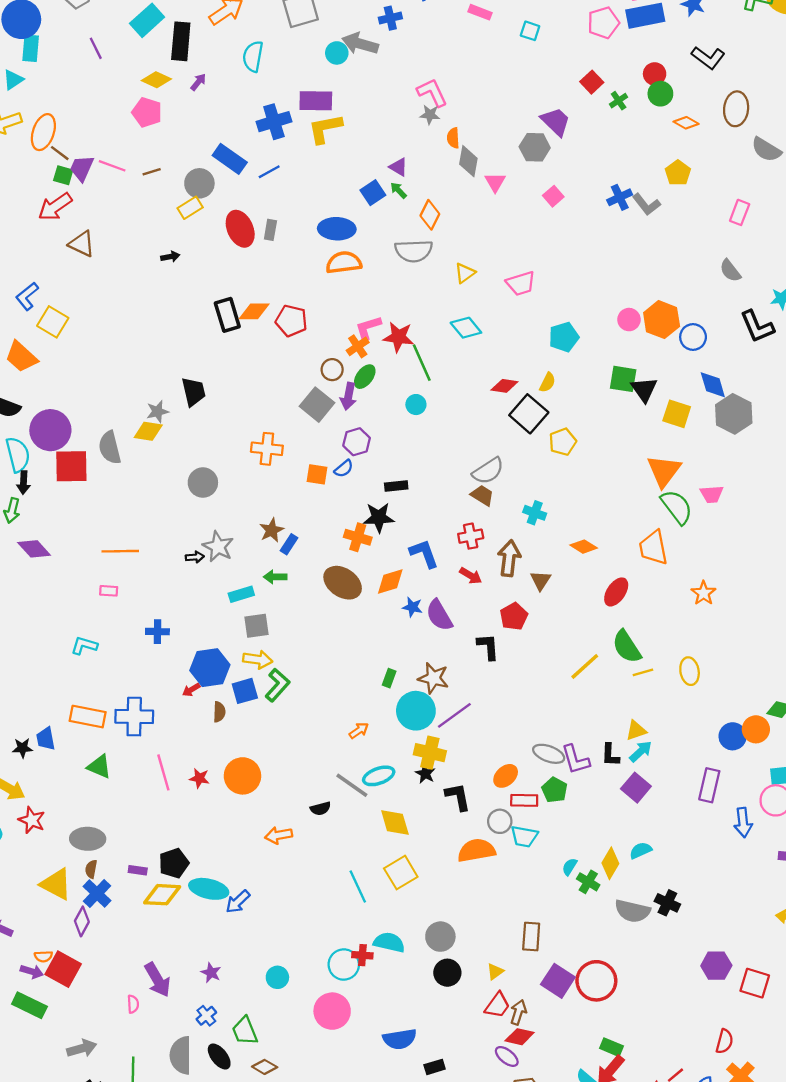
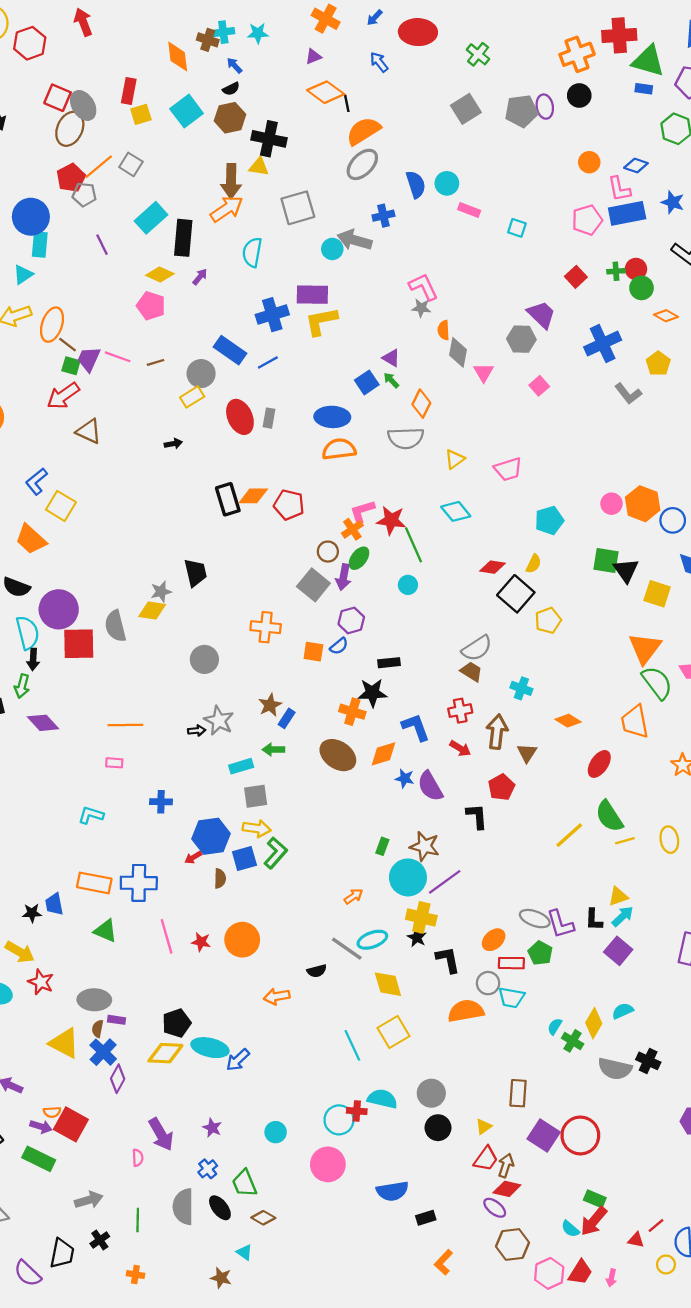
green cross: (619, 101) -> (616, 271), moved, turned 30
blue cross: (620, 197) -> (603, 344), moved, size x1.5
purple rectangle: (138, 870) -> (117, 1020), moved
purple diamond: (82, 921) -> (118, 1079), moved

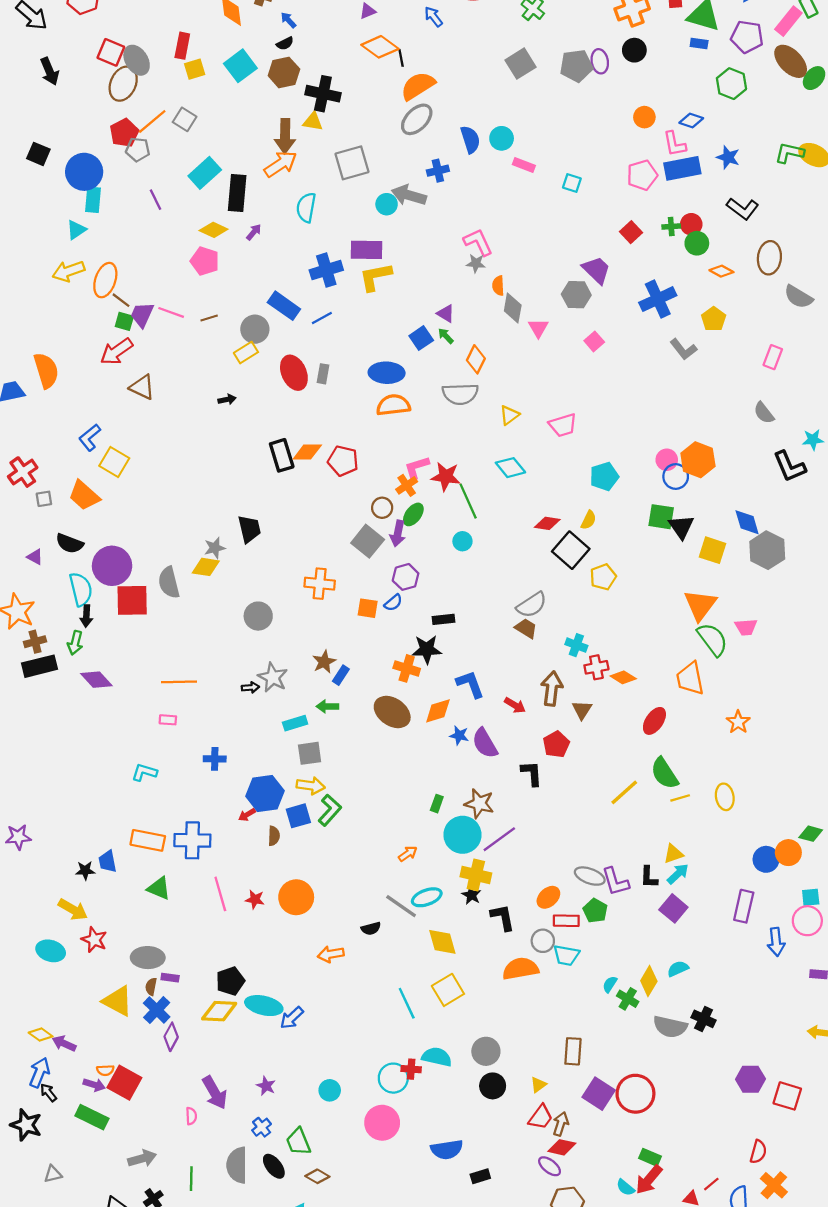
blue circle: (673, 520) -> (676, 476), moved
red cross: (460, 711) -> (596, 667), moved

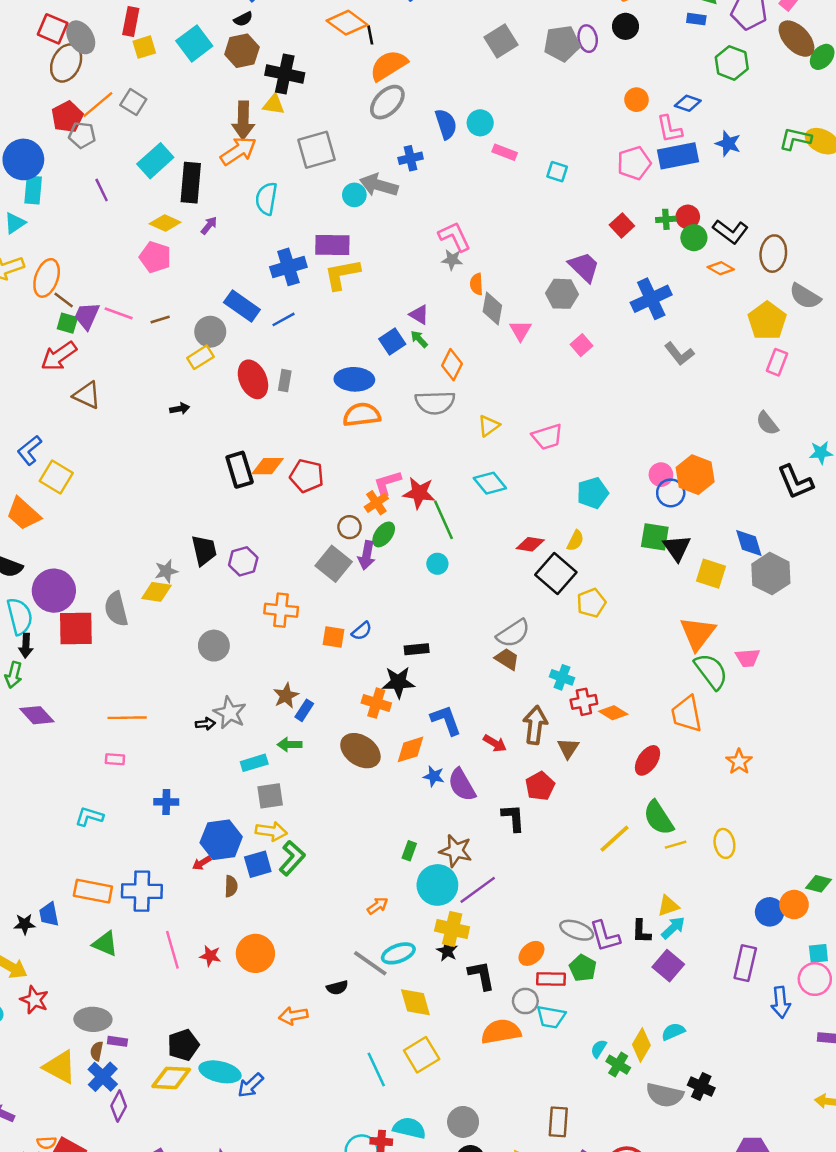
black L-shape: (743, 209) -> (731, 232), moved
yellow pentagon: (714, 319) -> (767, 321), moved, size x1.4
purple hexagon: (406, 577) -> (243, 561), moved

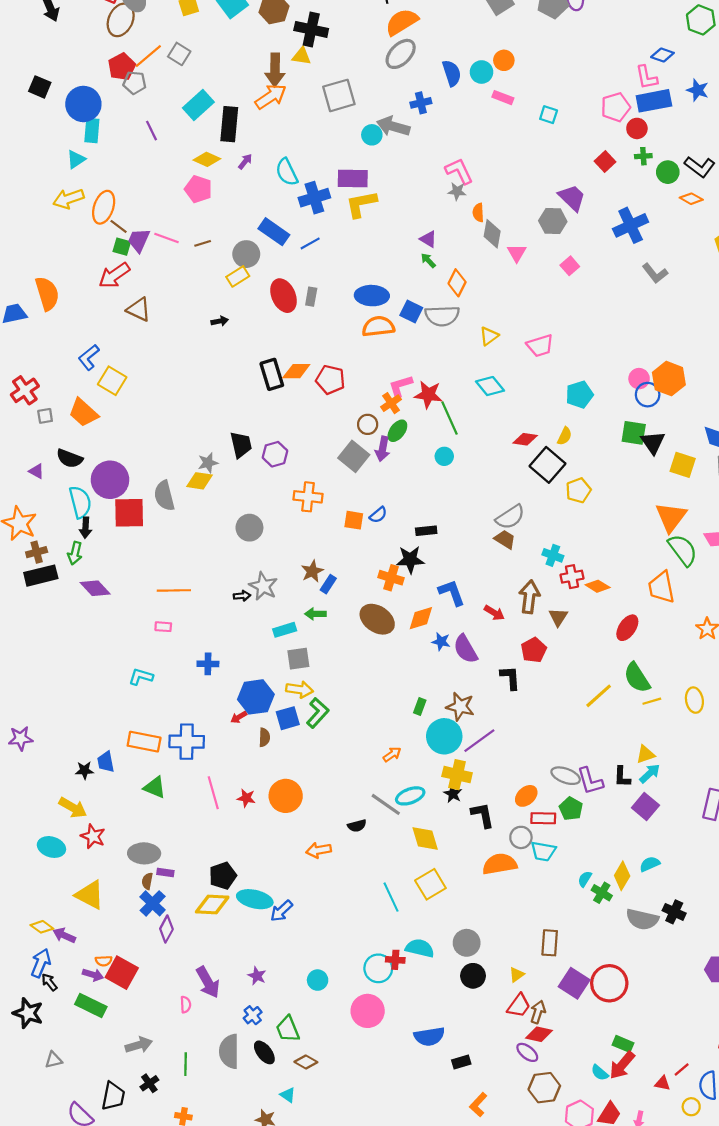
orange circle: (636, 100) -> (504, 60), moved
cyan semicircle: (266, 199) -> (287, 172), moved, turned -36
red circle: (688, 217) -> (637, 128), moved
blue square: (392, 341) -> (411, 312), moved, turned -30
yellow triangle: (60, 1067) -> (90, 895), moved

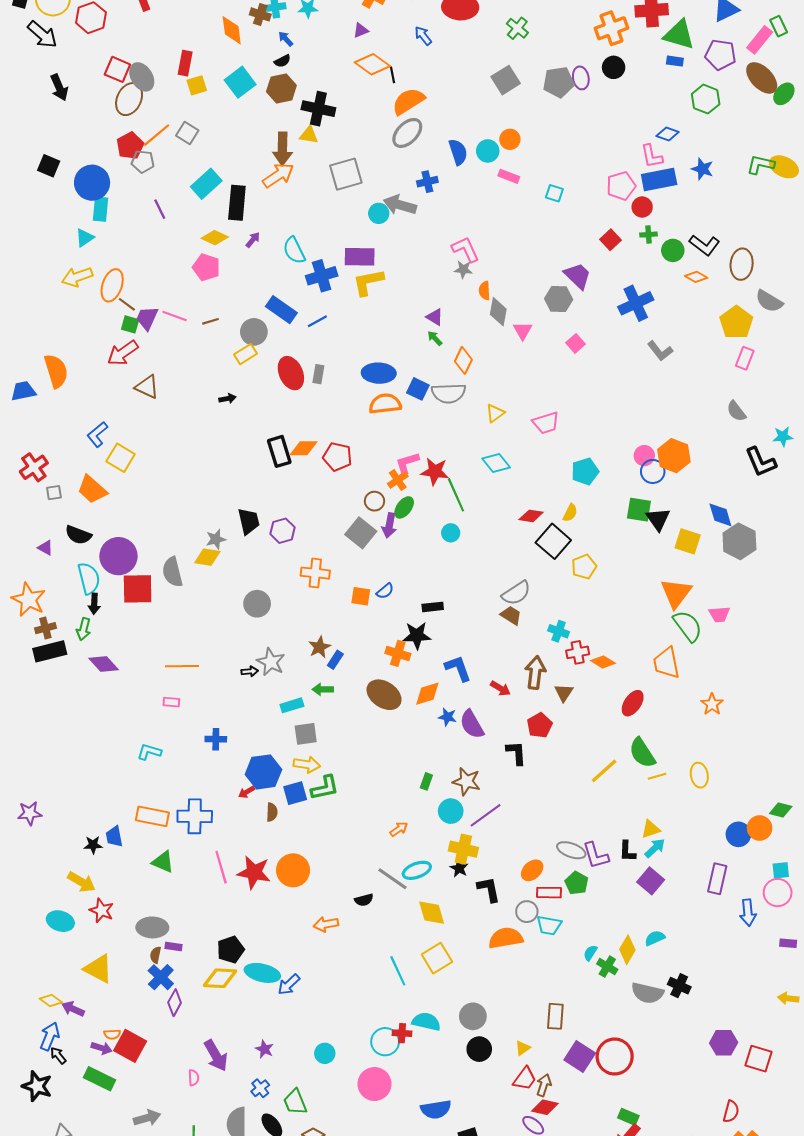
green L-shape: (318, 713) -> (325, 788), turned 36
cyan circle: (444, 736) -> (451, 811), size x0.7
red star: (246, 798) -> (254, 872), size x1.8

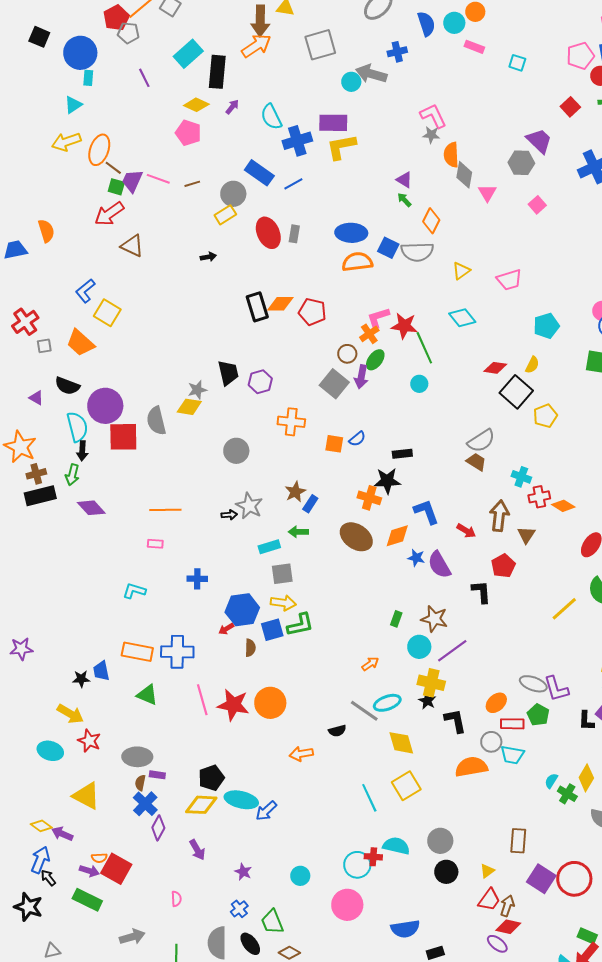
cyan rectangle: (100, 209) -> (88, 78), size x0.7
orange semicircle: (485, 291) -> (451, 155), size x1.4
orange semicircle: (56, 371) -> (46, 231), size x0.7
black L-shape: (627, 851) -> (586, 721), moved
purple arrow: (216, 1055) -> (197, 850), moved, size x0.7

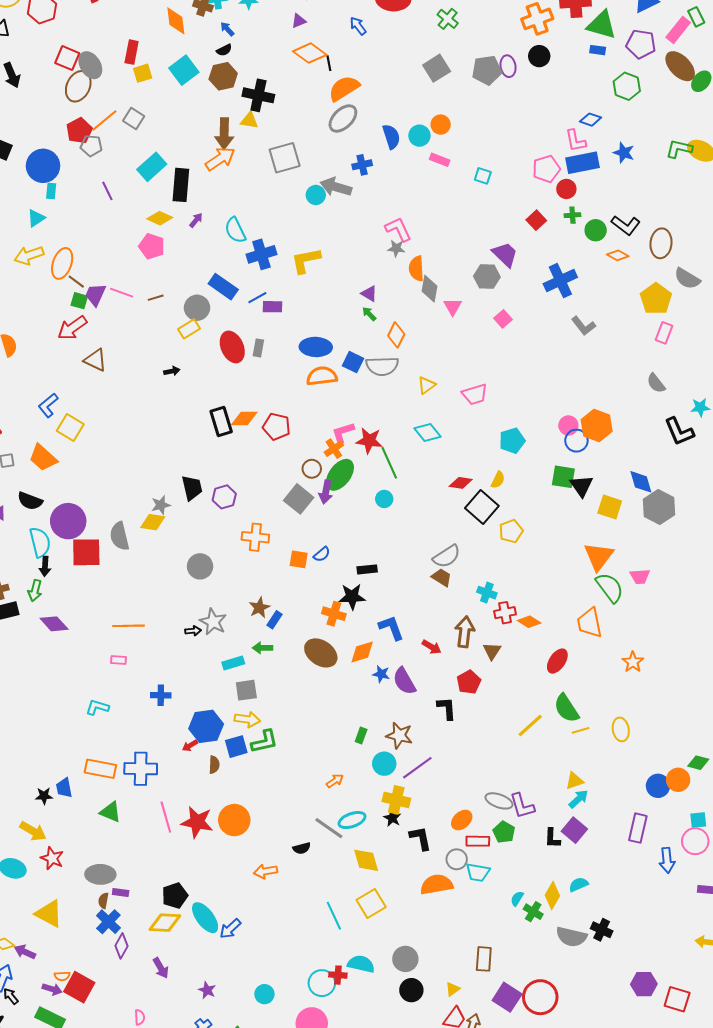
purple rectangle: (333, 123) -> (272, 307), moved, size x0.7
green ellipse: (375, 360) -> (340, 475), size x1.5
cyan ellipse: (241, 800) -> (205, 918), turned 40

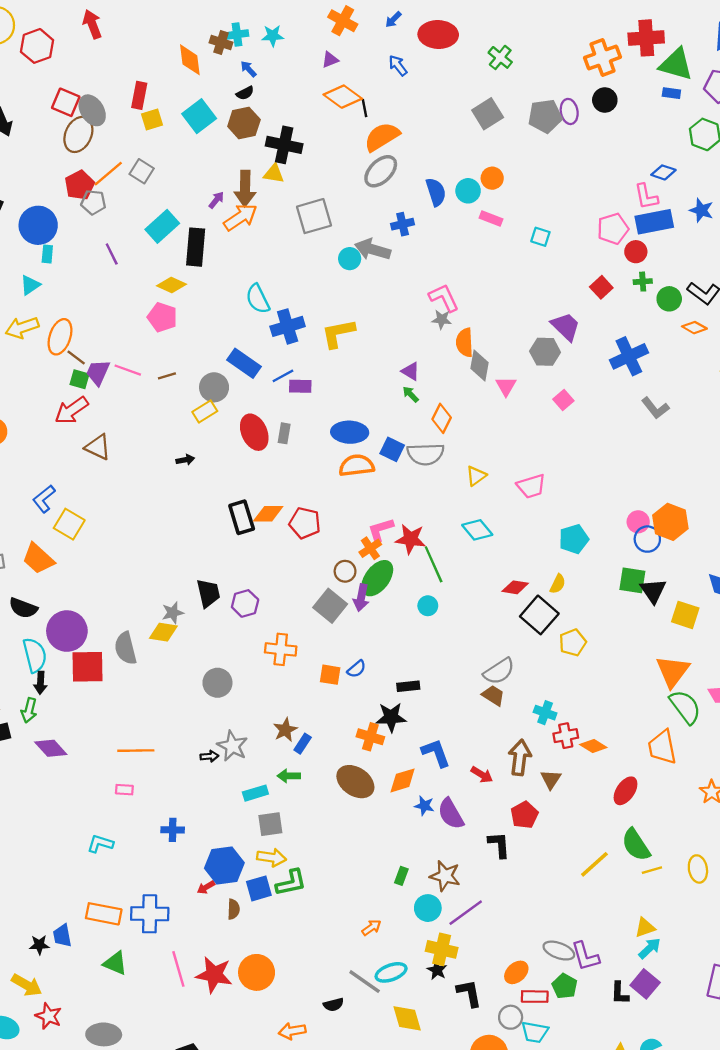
purple arrow: (196, 220) -> (216, 200), moved

